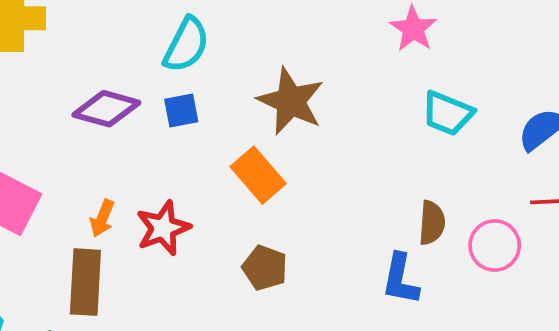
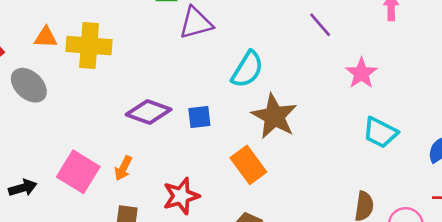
cyan semicircle: (186, 45) -> (247, 69), moved
orange arrow: (102, 218) -> (123, 168), moved

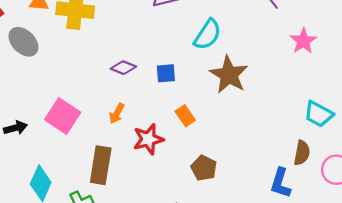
purple diamond: (149, 112) -> (123, 68), size x0.7
cyan trapezoid: (380, 133) -> (319, 114), moved
orange rectangle: (248, 165) -> (185, 116), moved, size x0.7
orange arrow: (123, 168) -> (117, 113), moved

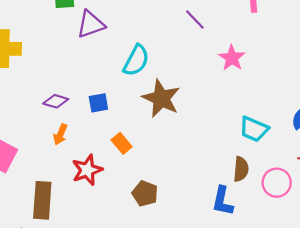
orange arrow: (117, 113) -> (60, 134), moved

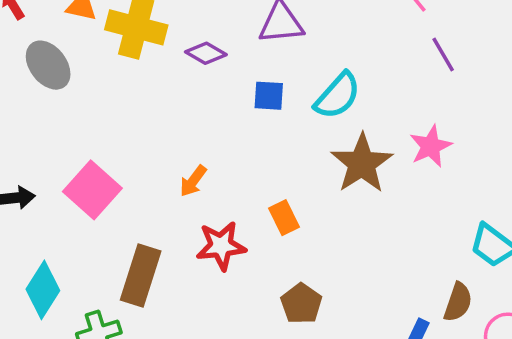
pink star: (232, 58) -> (431, 146), moved
purple diamond: (56, 101) -> (206, 53), moved
blue square: (98, 103) -> (269, 96), moved

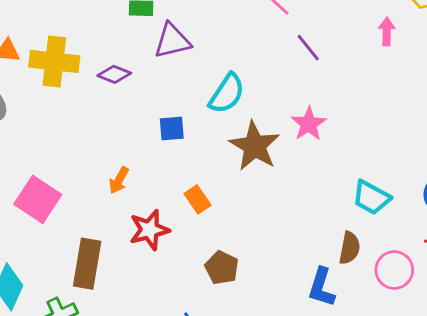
blue square: (269, 96) -> (172, 128), moved

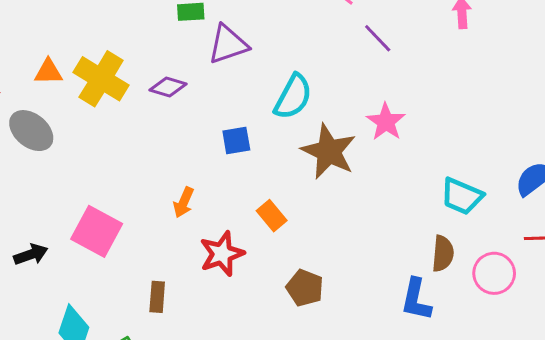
yellow cross: (54, 61) -> (101, 79), turned 30
brown rectangle: (87, 264) -> (157, 297), size x0.6

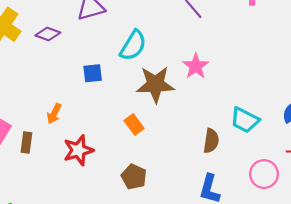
brown star: (329, 151) -> (155, 84), turned -30
orange rectangle: (272, 216) -> (134, 124), moved
brown semicircle: (443, 254) -> (211, 141), moved
brown rectangle: (157, 297) -> (26, 143), moved

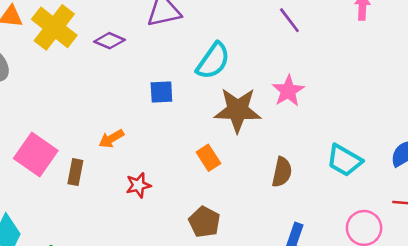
orange arrow: (54, 114) -> (111, 139), turned 30
brown semicircle: (211, 141) -> (282, 172), moved
red star: (78, 150) -> (138, 185), size x0.7

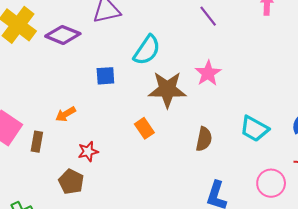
purple diamond: (109, 41) -> (63, 35), size x1.4
brown pentagon: (204, 222) -> (71, 182), moved

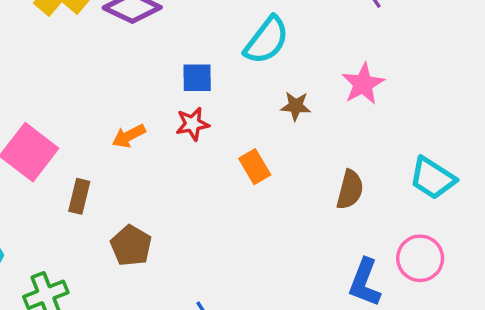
brown star: (167, 89) -> (296, 106), size x0.5
brown rectangle: (37, 142) -> (79, 196), moved
red star: (88, 151) -> (192, 124), moved
pink circle: (271, 183) -> (420, 258), moved

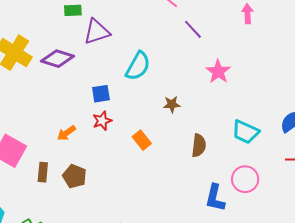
pink star: (363, 84) -> (218, 72), moved
brown star: (296, 106) -> (172, 104), moved
brown pentagon: (131, 246) -> (75, 176), moved

